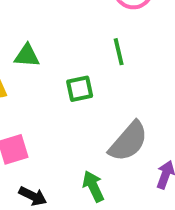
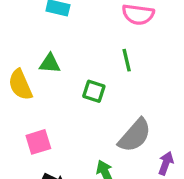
green square: (80, 89) -> (94, 91), turned 30

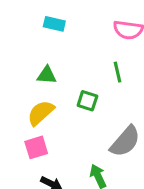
yellow semicircle: (20, 85) -> (41, 113), moved, turned 72

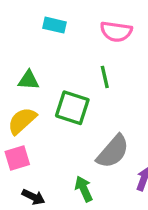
cyan rectangle: (54, 24) -> (54, 25), moved
green square: (87, 101) -> (72, 108), size x1.5

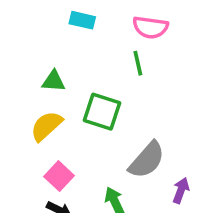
green line: (105, 77) -> (138, 63), moved
pink square: (17, 158) -> (59, 176), moved, turned -30

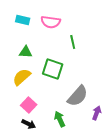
cyan rectangle: (82, 20) -> (23, 20), moved
pink semicircle: (150, 27) -> (51, 22), moved

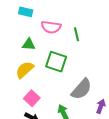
pink semicircle: (51, 22) -> (51, 27), moved

